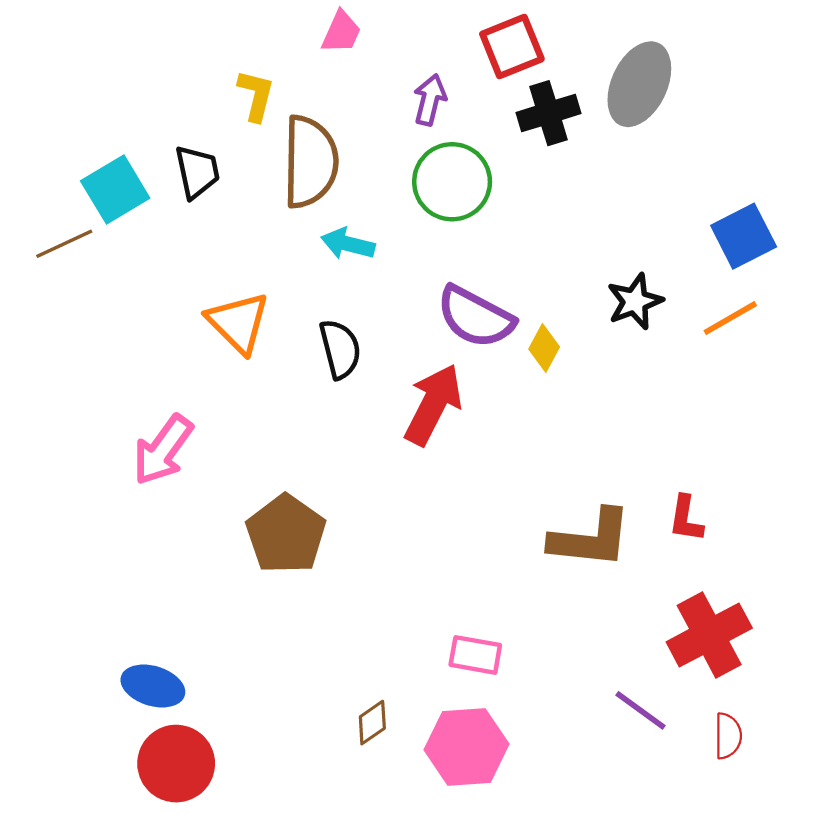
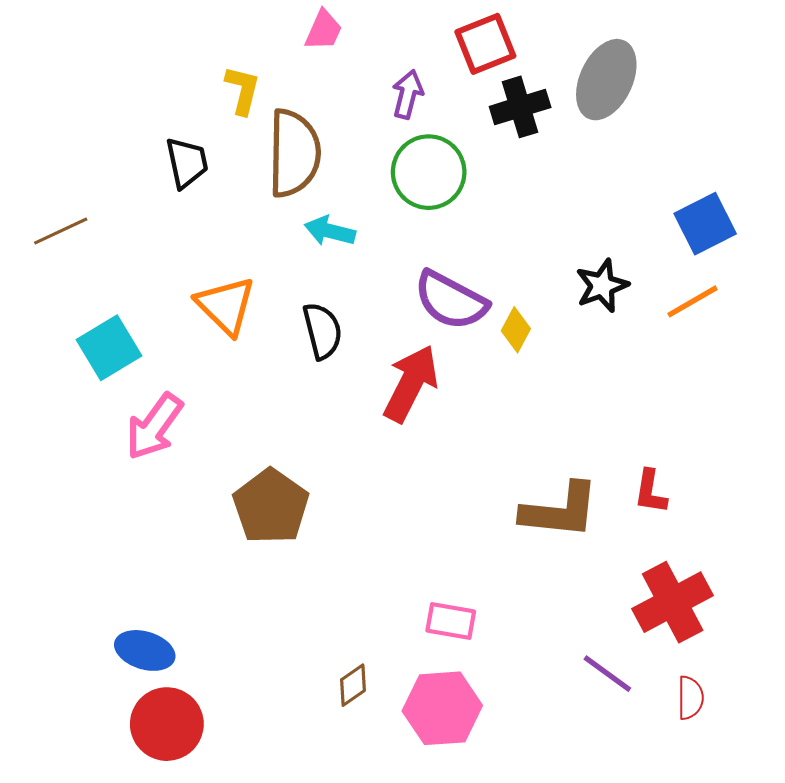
cyan square: (115, 189) -> (109, 348), moved

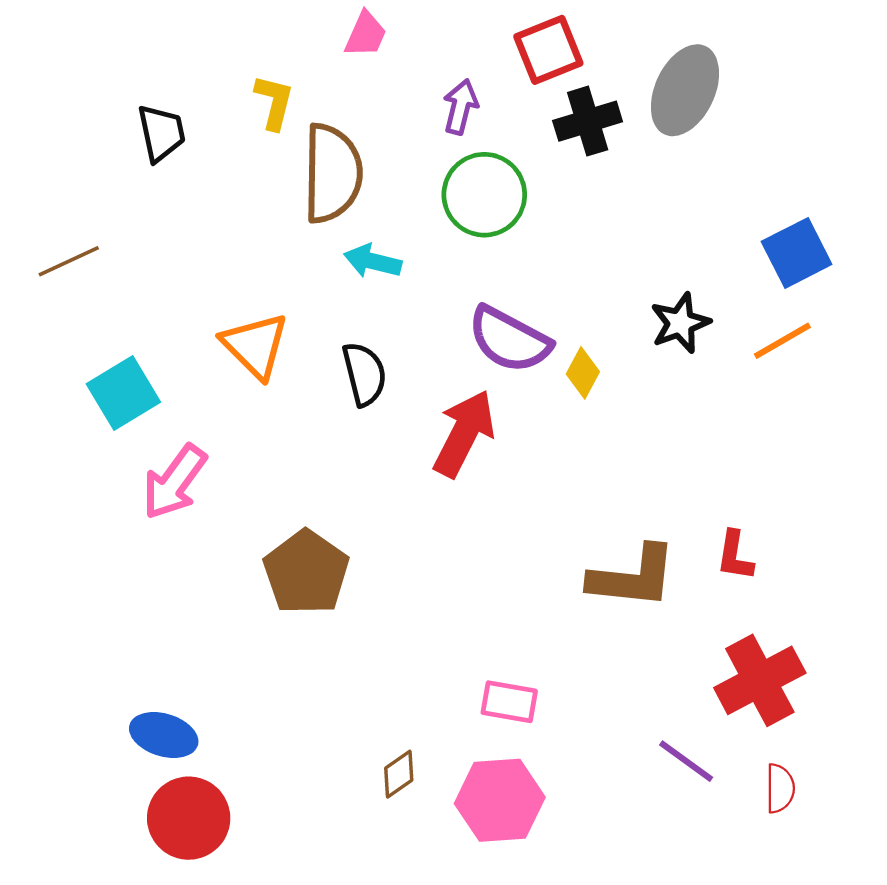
black trapezoid: (187, 163) -> (161, 133), moved

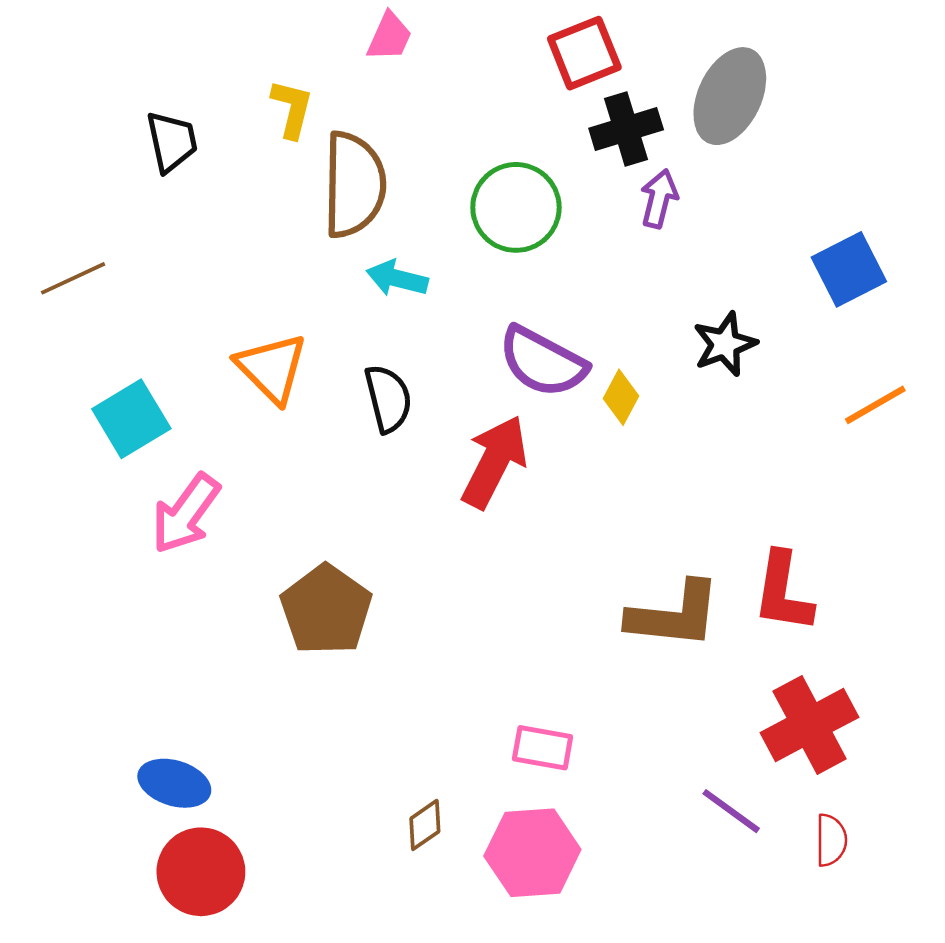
purple arrow: (461, 107) -> (659, 199), moved
orange line: (782, 341) -> (875, 405), moved
red L-shape: (735, 556) -> (783, 592), size x1.5

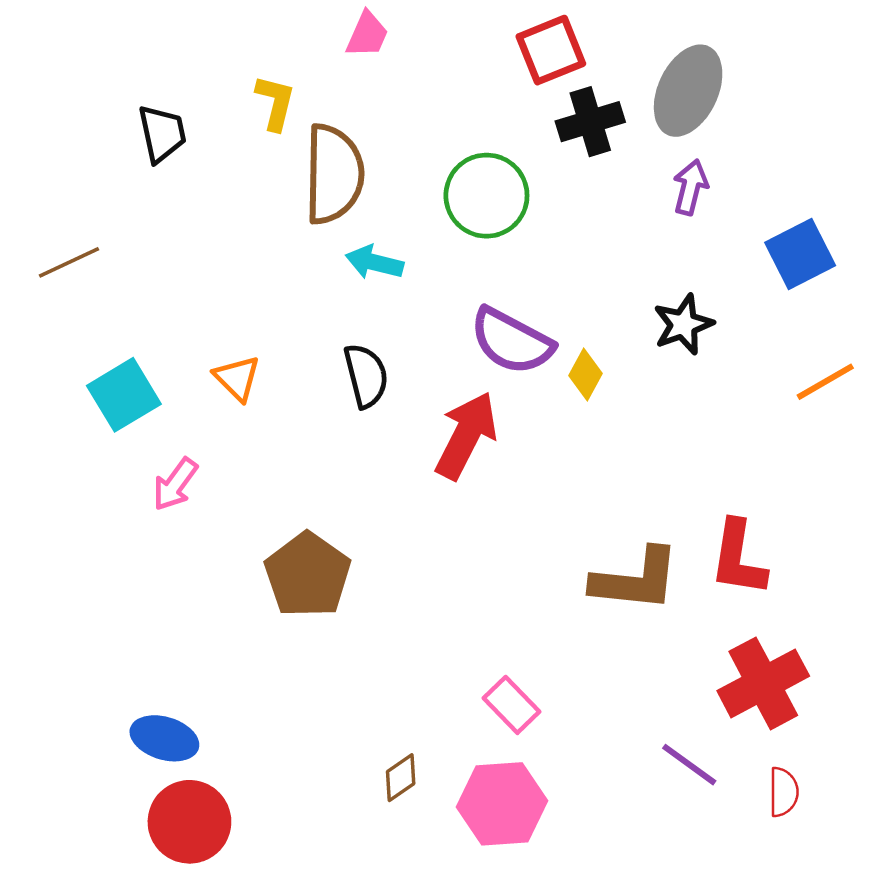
purple arrow: (659, 199) -> (690, 187), moved
orange triangle: (272, 368) -> (237, 378), moved, size x0.7
pink arrow: (186, 514) -> (175, 484), size x0.7
pink rectangle: (543, 748) -> (512, 705), turned 36

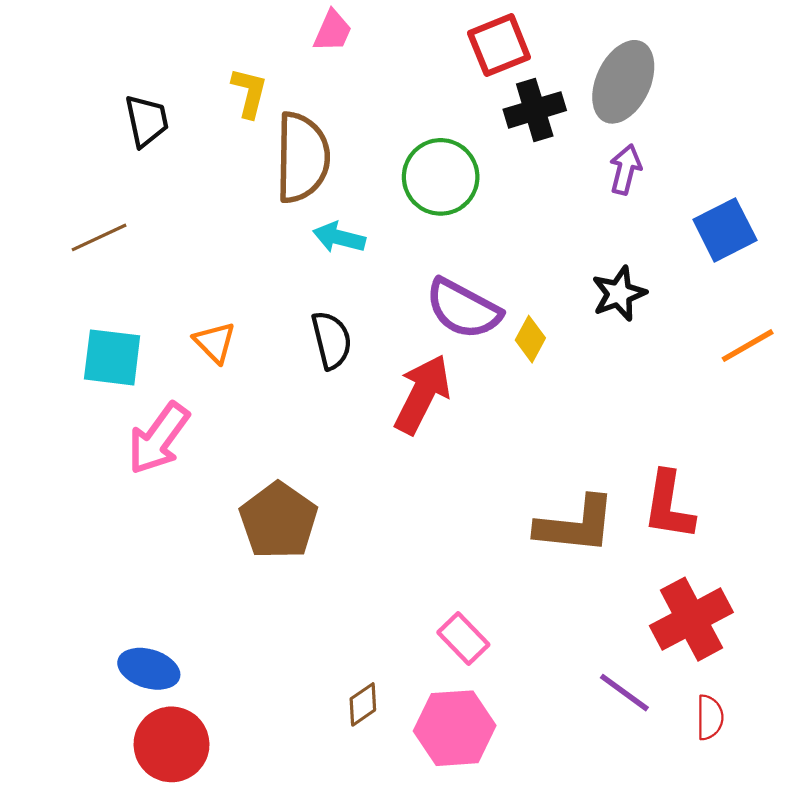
brown line: (69, 262) -> (99, 237), moved
cyan square: (124, 395) -> (112, 357), turned 38
pink arrow: (175, 484) -> (159, 439), size x1.5

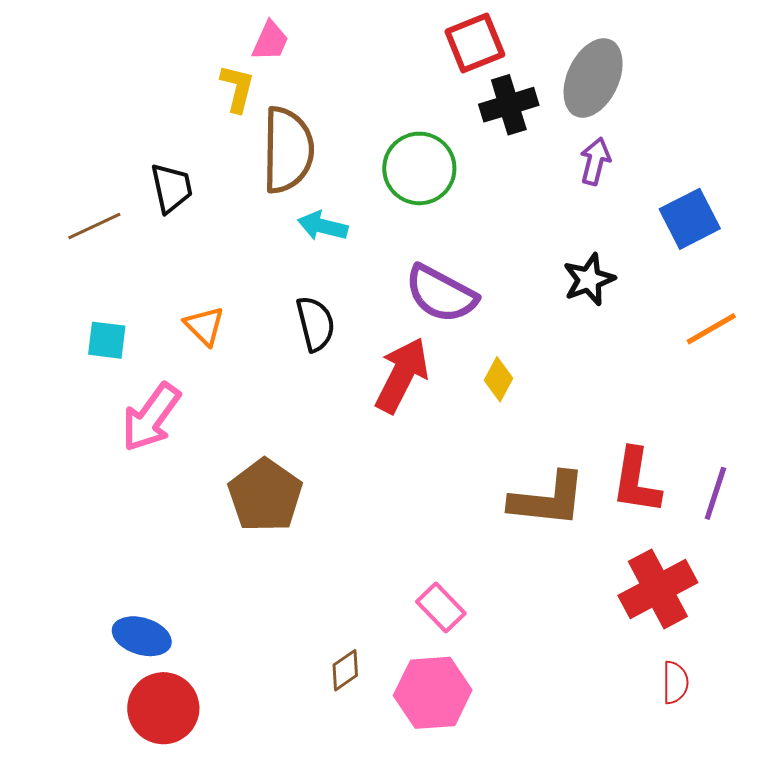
pink trapezoid: (333, 31) -> (270, 41), moved
black trapezoid: (147, 121) -> (172, 188), moved
yellow diamond: (530, 339) -> (498, 379), moved
cyan square: (112, 357) -> (107, 340), size x0.7
purple line: (624, 693) -> (715, 493), moved, turned 72

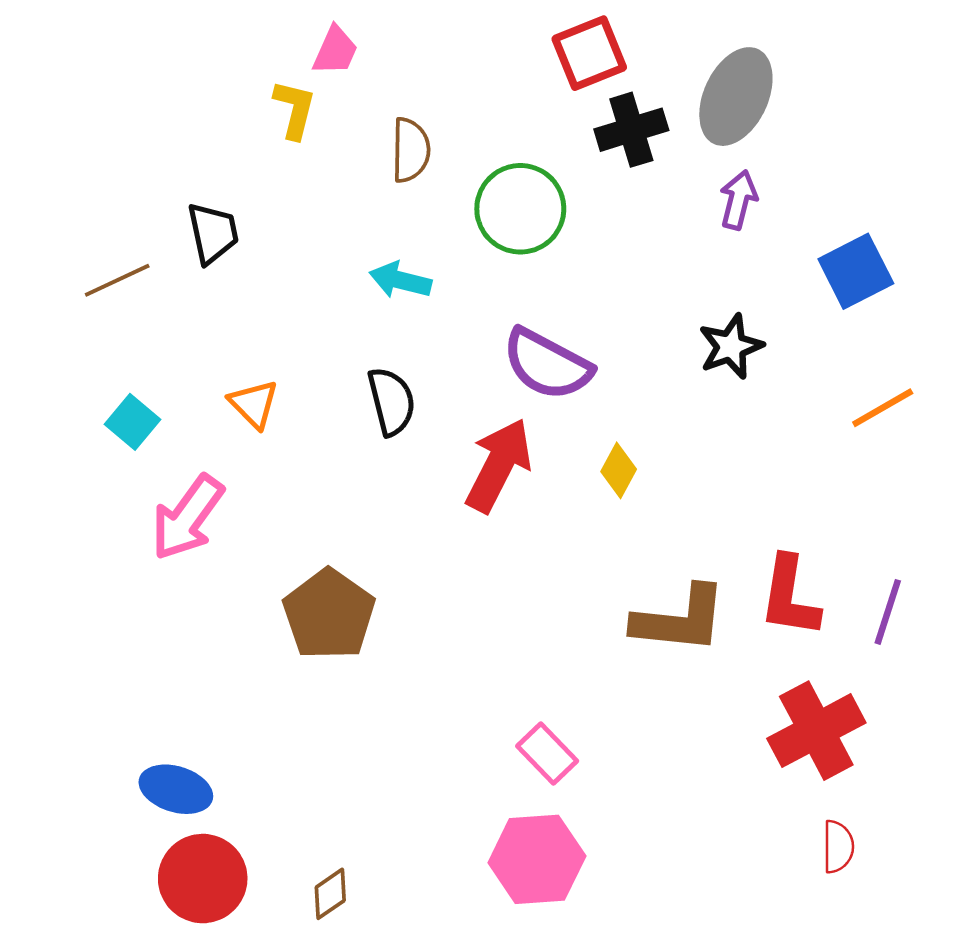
brown semicircle: (288, 150) -> (411, 150), moved, size x0.6
cyan square: (107, 340) -> (133, 422), turned 33
brown diamond: (345, 670) -> (330, 894), moved

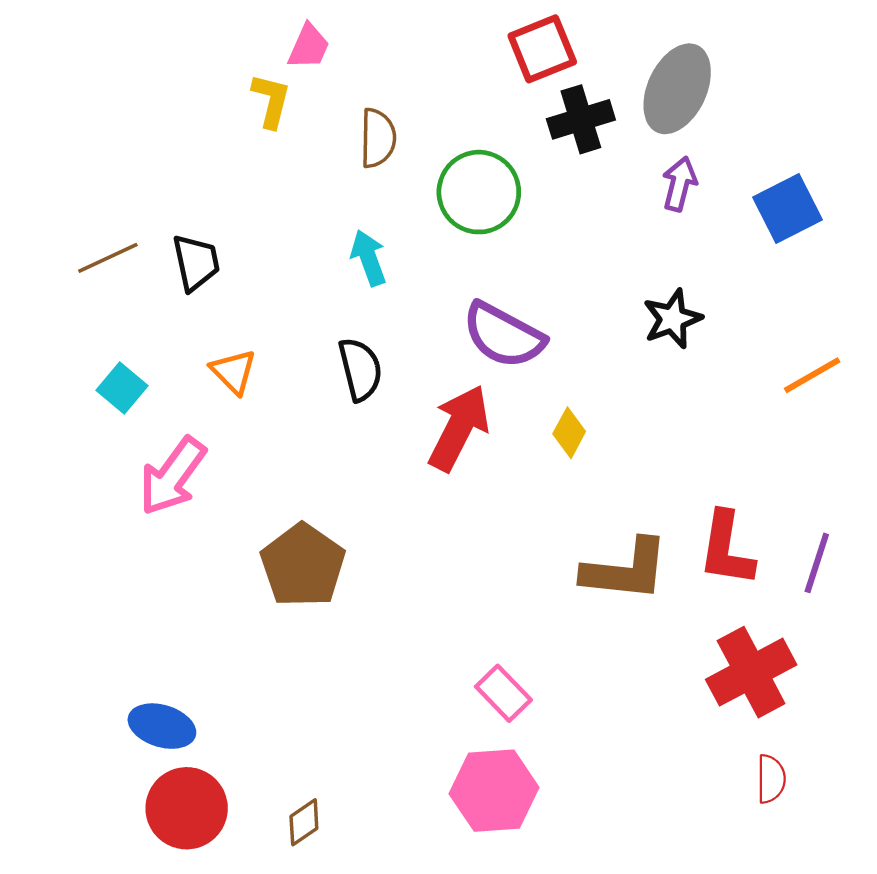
black trapezoid: (213, 233) -> (196, 263), moved
blue square: (856, 271) -> (787, 209), moved
cyan arrow: (400, 280) -> (369, 258), turned 56

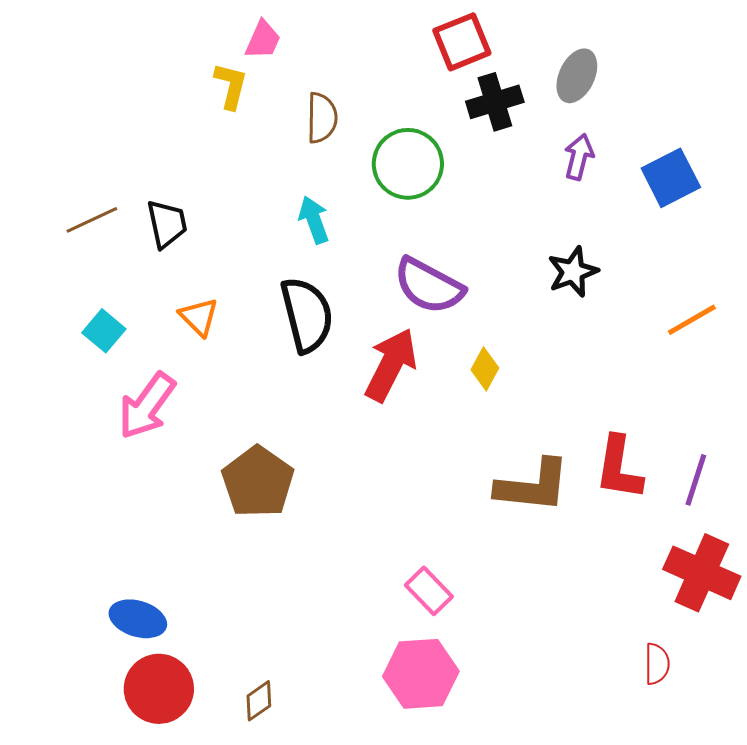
gray ellipse: (677, 89) -> (577, 76), size x0.7
black semicircle: (360, 369) -> (307, 315), size x1.4
red cross: (751, 672) -> (702, 573), moved, turned -38

